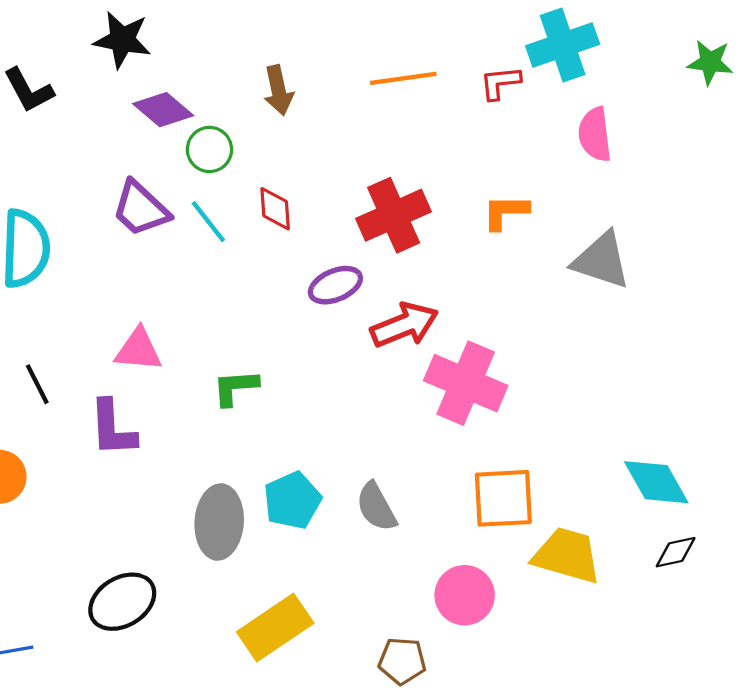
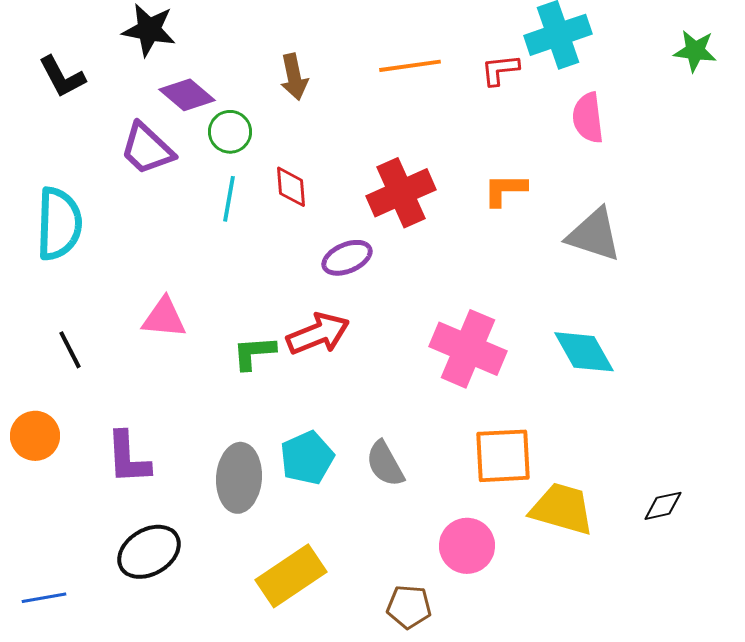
purple trapezoid: (141, 209) -> (147, 149), moved
cyan line: (208, 222) -> (229, 199), turned 48
red arrow: (404, 325) -> (318, 334), moved
purple L-shape: (113, 428) -> (128, 458), moved
cyan diamond: (656, 482) -> (584, 352), moved

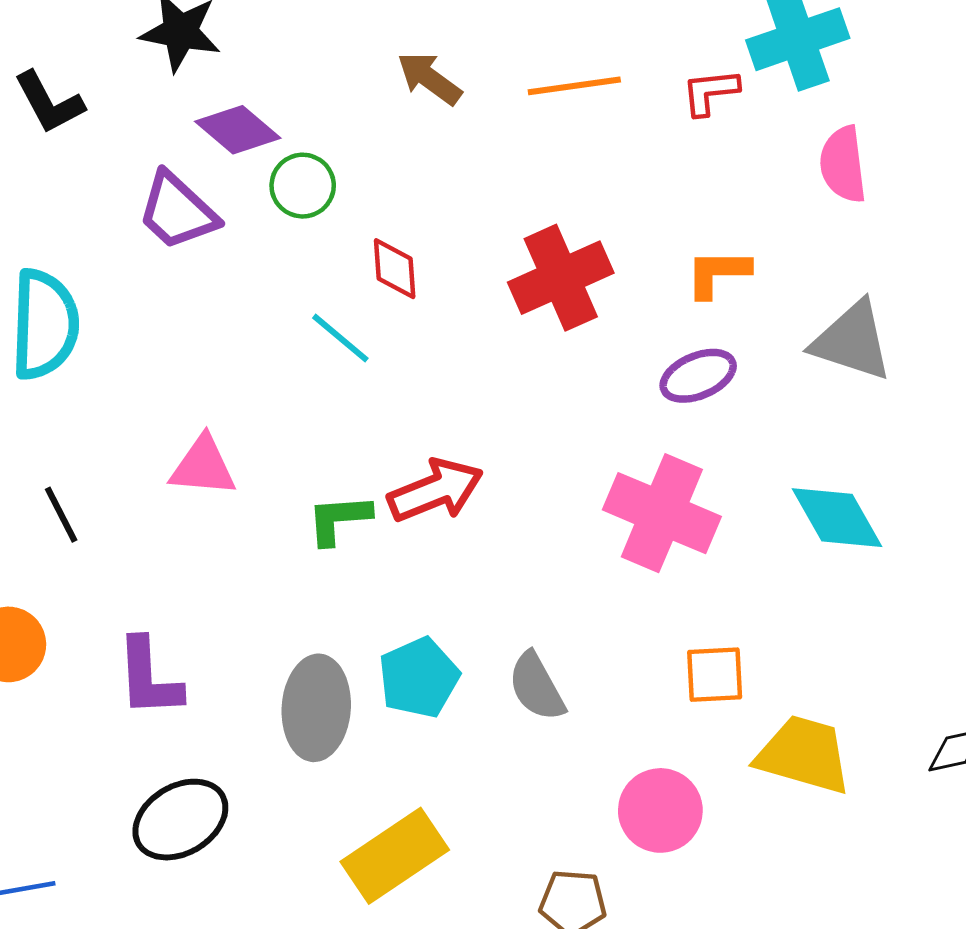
brown arrow: (294, 77) -> (429, 78), moved, turned 138
cyan line: (229, 199) -> (340, 338), moved, turned -60
purple ellipse: (347, 258) -> (698, 376), moved
orange square: (503, 456) -> (715, 675), size x0.7

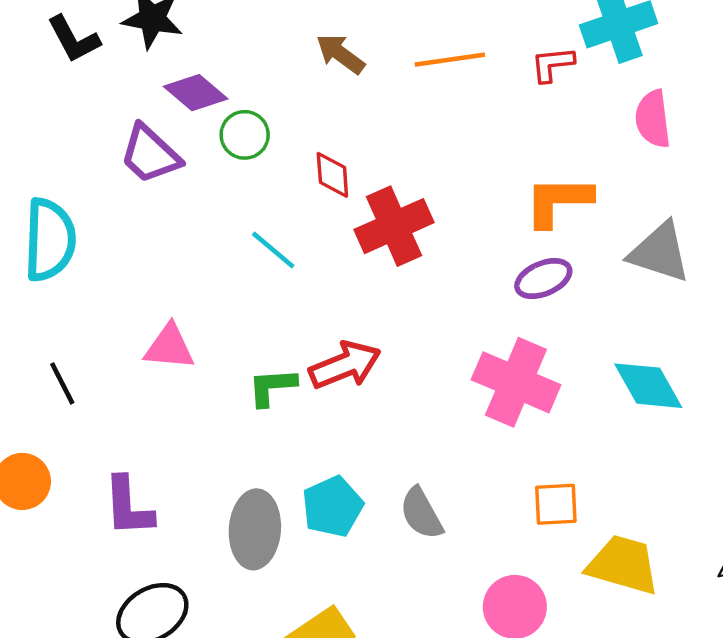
black L-shape: (49, 103) -> (74, 39), moved
red diamond: (395, 269) -> (332, 175), moved
orange L-shape: (718, 273) -> (558, 201), size x1.4
red cross: (561, 278) -> (394, 226), moved

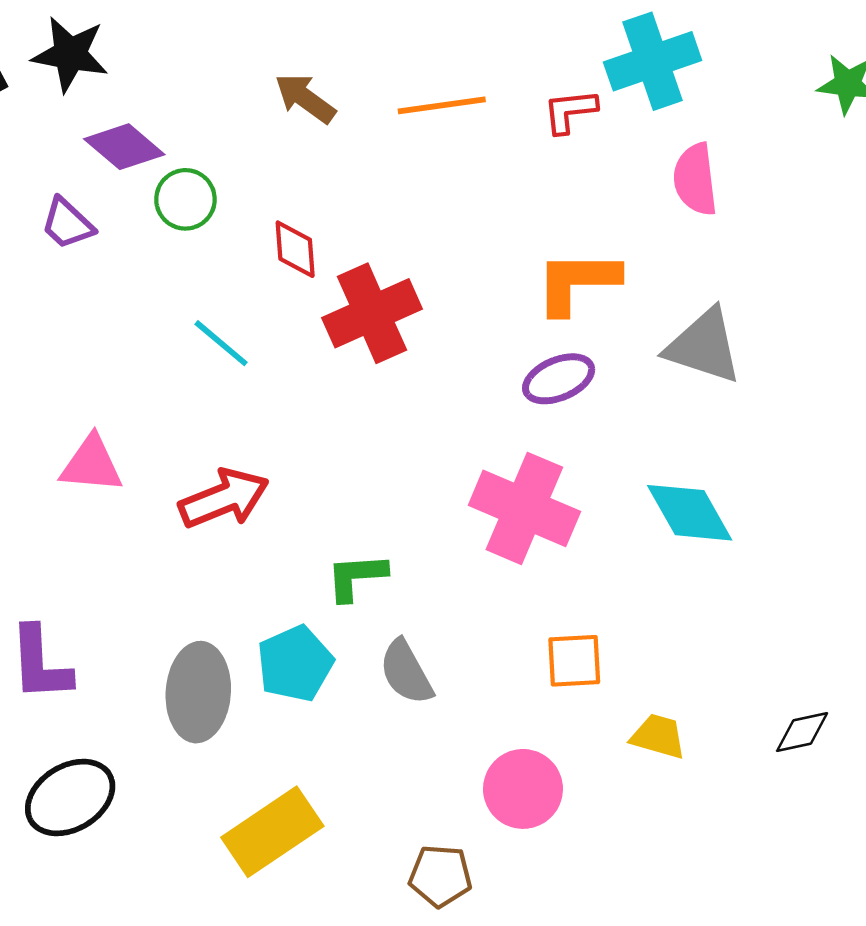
purple trapezoid: (150, 154) -> (67, 224), size x0.7
red arrow: (345, 365) -> (224, 498), moved
green L-shape: (272, 387) -> (356, 577), moved
yellow trapezoid: (623, 565) -> (658, 736), size x0.6

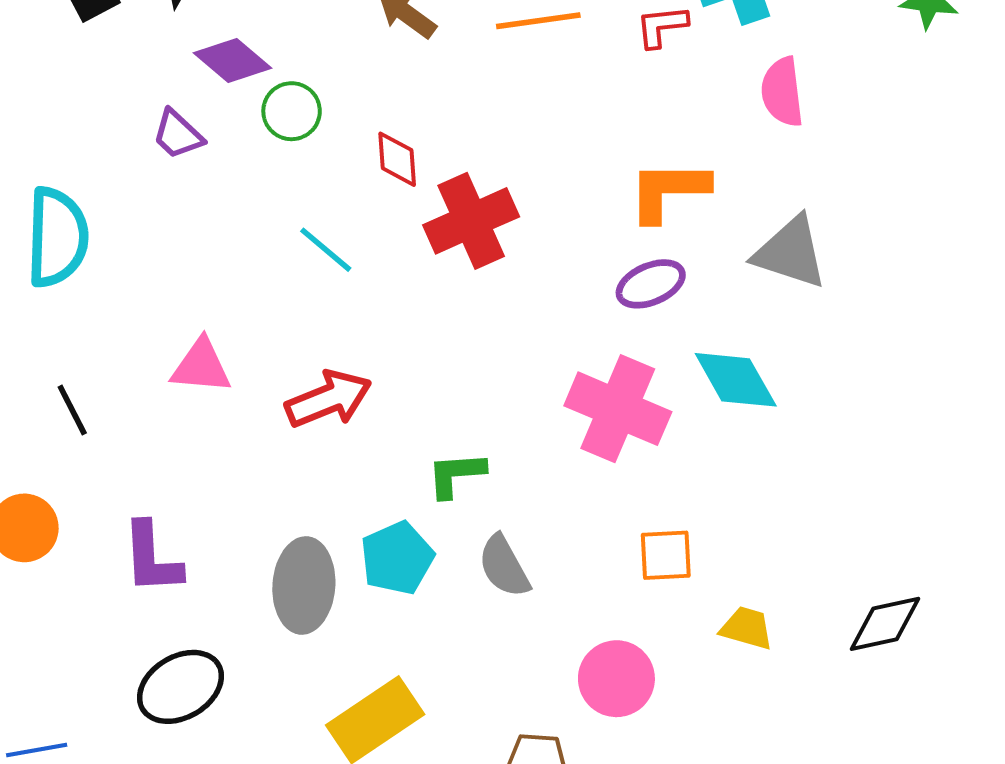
cyan diamond: (690, 513) -> (736, 380), moved
black diamond: (802, 732) -> (885, 624), size x1.4

